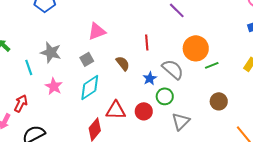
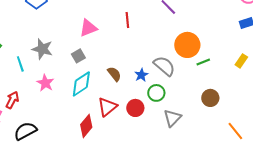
red line: (147, 42) -> (127, 20), moved
brown semicircle: (123, 63) -> (114, 74), moved
red triangle: (116, 110) -> (107, 107), turned -40

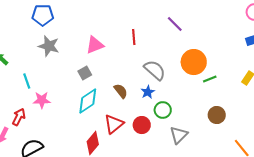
gray star: (42, 49) -> (49, 46), moved
gray semicircle: (164, 66) -> (155, 70), moved
pink star: (45, 83) -> (42, 100), moved, turned -30

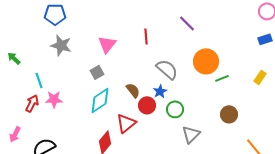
pink triangle: (95, 45) -> (107, 44), turned -30
red arrow: (19, 117) -> (32, 103), moved
red circle: (142, 125) -> (147, 105), moved

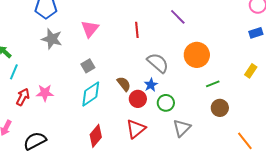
pink triangle: (107, 44) -> (90, 29), moved
green line: (222, 78) -> (213, 84), moved
cyan line: (39, 80) -> (14, 72), moved, turned 42
red triangle: (126, 123) -> (136, 129), moved

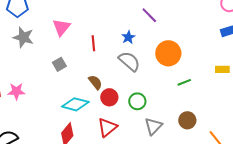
red line: (137, 30) -> (93, 43), moved
yellow rectangle: (251, 71) -> (222, 69), turned 56
blue star: (151, 85) -> (128, 37), moved
cyan diamond: (91, 94) -> (75, 104), moved, turned 48
brown circle: (220, 108) -> (187, 120), moved

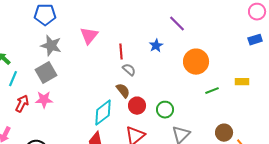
gray semicircle: (129, 61) -> (129, 70), moved, size x0.6
gray square: (59, 64) -> (46, 73), moved, size x1.5
yellow rectangle: (222, 69) -> (242, 82), moved
cyan diamond: (75, 104) -> (103, 113), turned -52
brown circle: (187, 120) -> (224, 133), moved

